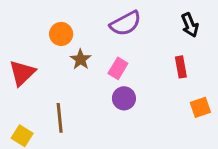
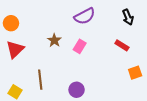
orange circle: (61, 34) -> (11, 23), moved
red rectangle: (181, 67) -> (122, 45), turned -48
purple circle: (124, 98) -> (77, 90), moved

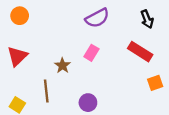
orange circle: (11, 23) -> (20, 16), moved
brown star: (54, 40) -> (62, 66), moved
red rectangle: (122, 45) -> (140, 52), size x1.5

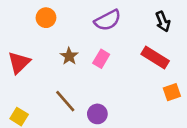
orange circle: (20, 16) -> (46, 18), moved
brown star: (62, 66) -> (69, 56), moved
brown line: (46, 91) -> (65, 101), moved, turned -35

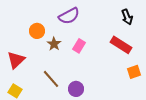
orange circle: (46, 18) -> (37, 31), moved
purple semicircle: (108, 20) -> (69, 16), moved
red triangle: (19, 63) -> (16, 60), moved

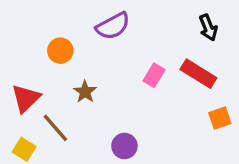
brown star: (54, 44) -> (85, 92), moved
pink rectangle: (79, 46) -> (154, 75), moved
brown line: (51, 79) -> (55, 128), moved

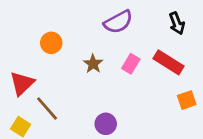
purple semicircle: (113, 26) -> (118, 22), moved
brown star: (85, 92) -> (93, 64), moved

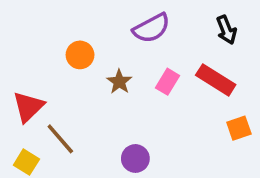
orange circle: (51, 43) -> (80, 55), moved

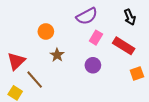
brown star: (119, 82) -> (57, 55), moved
pink rectangle: (167, 82) -> (96, 38), moved
purple circle: (135, 158) -> (93, 65), moved

